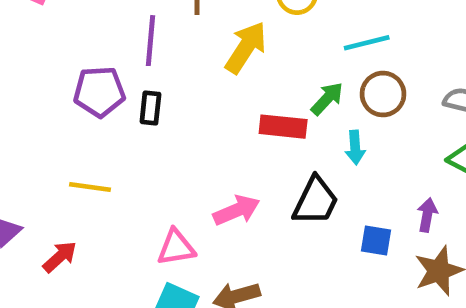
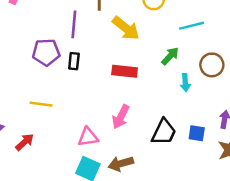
yellow arrow: (246, 48) -> (126, 28), turned 96
brown circle: (383, 94) -> (212, 65), moved
red rectangle: (283, 127) -> (125, 71), moved
black trapezoid: (316, 201) -> (164, 132), moved
pink arrow: (237, 210) -> (121, 117), turned 140

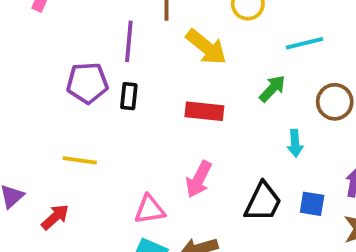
cyan arrow: (185, 83) -> (295, 143), moved

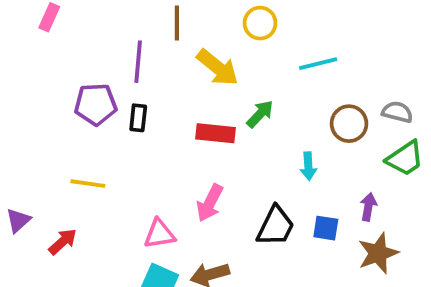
green arrow: (272, 89) -> (260, 114), moved

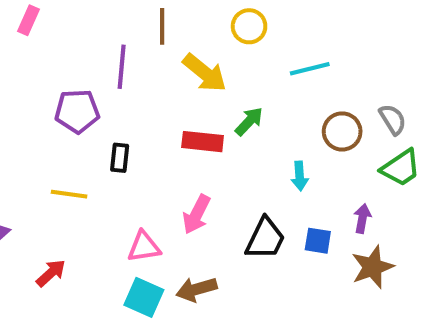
gray semicircle: (397, 112) -> (393, 119), turned 44
black rectangle: (138, 118) -> (120, 158), moved
red arrow: (63, 242) -> (51, 273), moved

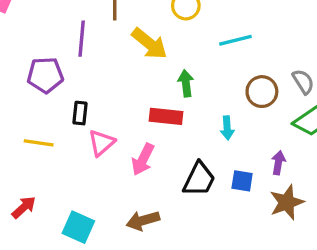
green arrow: (249, 121) -> (186, 83), turned -50
red rectangle: (203, 142) -> (166, 116), moved
pink triangle: (144, 247) -> (102, 143), moved, turned -32
cyan square: (144, 297) -> (78, 227), moved

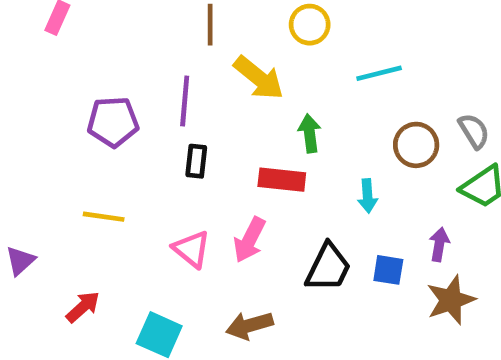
purple line: (82, 39) -> (185, 101), moved
black rectangle: (80, 113) -> (196, 161), moved
pink triangle: (102, 143) -> (192, 249), moved, turned -40

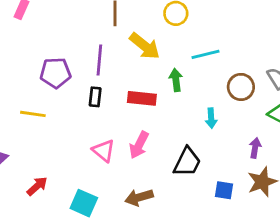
cyan line: (379, 73) -> (206, 54), moved
black rectangle: (196, 161) -> (95, 97), moved
red rectangle: (282, 180) -> (142, 98), moved
yellow line: (104, 217) -> (33, 114), moved
blue square: (388, 270) -> (224, 190), moved

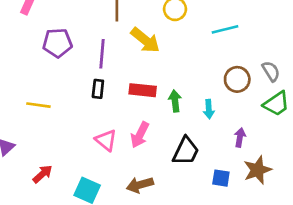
cyan line: (206, 54) -> (225, 29), moved
purple pentagon: (56, 73) -> (57, 43), moved
green arrow: (176, 80) -> (175, 101), moved
purple arrow: (255, 148) -> (240, 138), moved

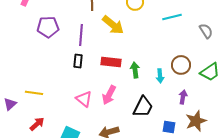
gray semicircle: (271, 71) -> (206, 31), moved
brown circle: (237, 79) -> (181, 65), moved
yellow line: (38, 105) -> (34, 93), moved

